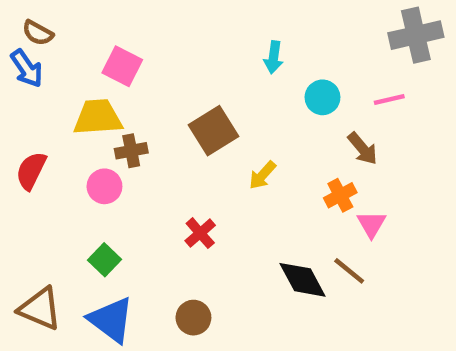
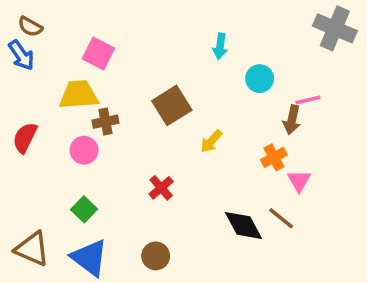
gray cross: (416, 35) -> (335, 28), turned 36
pink line: (389, 100) -> (308, 100), moved
brown arrow: (363, 149) -> (292, 120), turned 52

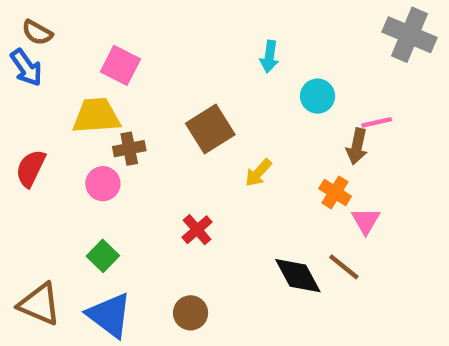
orange cross: (274, 157) -> (335, 192), turned -30

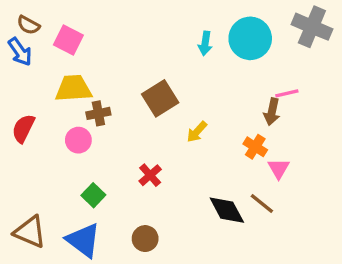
pink square: (120, 65) -> (68, 40), moved
cyan circle: (318, 96) -> (250, 38), moved, size x1.6
green square: (103, 256) -> (93, 195), moved

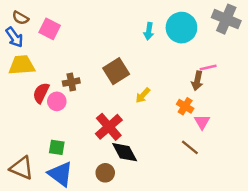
yellow trapezoid: (73, 88) -> (22, 65), moved
red semicircle: (23, 128) -> (41, 93), moved
red cross: (150, 175) -> (109, 127), size x1.6
green square: (93, 195) -> (57, 147), moved, turned -35
black diamond: (227, 210) -> (125, 152), moved

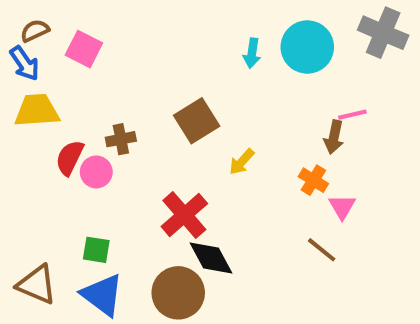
brown semicircle: (20, 18) -> (35, 31), turned 126
brown circle: (105, 173) -> (178, 293), size x1.6

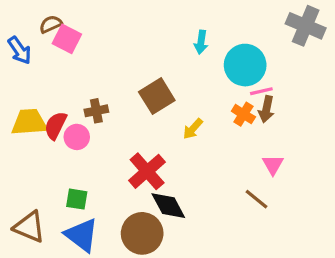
brown semicircle: (35, 31) -> (51, 24), moved
cyan circle: (307, 47) -> (245, 65), moved
yellow trapezoid: (37, 111) -> (29, 122), moved
pink line: (352, 115) -> (261, 91), moved
orange cross: (313, 180) -> (243, 114), moved

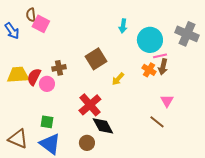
brown semicircle: (51, 24) -> (31, 15), turned -72
gray cross: (306, 26) -> (187, 34), moved
brown circle: (142, 233) -> (87, 143), size x0.6

